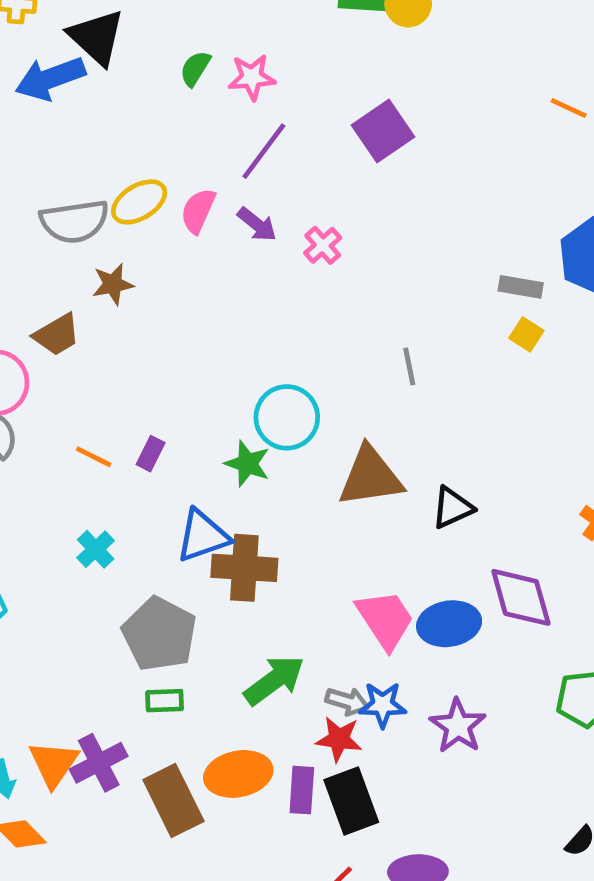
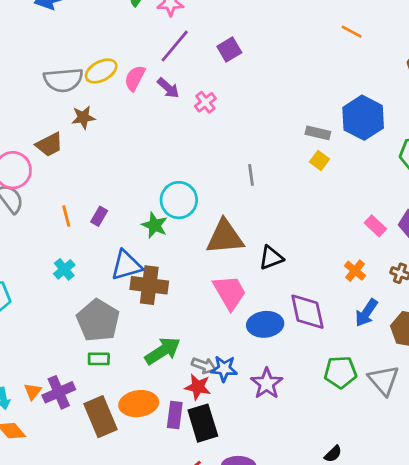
purple square: (383, 131) -> (229, 50), moved, size x0.7
orange line: (94, 457) -> (66, 216), turned 45
pink trapezoid: (385, 619) -> (230, 292), moved
orange triangle: (54, 764) -> (33, 391), size x0.6

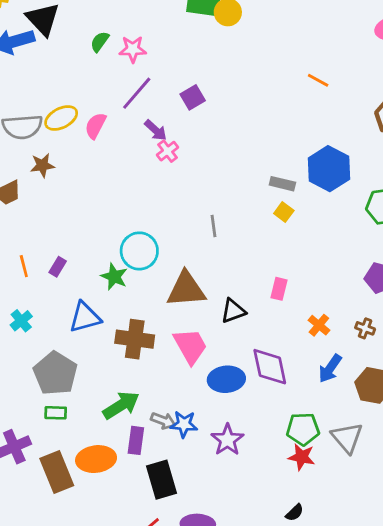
purple arrow: (168, 88) -> (156, 130), moved
pink rectangle: (375, 226) -> (279, 289), moved, turned 60
brown cross: (149, 285) -> (135, 339), moved
red star: (198, 387) -> (302, 457), moved
purple rectangle: (175, 415) -> (136, 440), moved

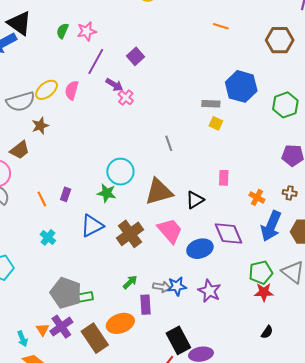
brown cross: (135, 339) -> (130, 234), turned -32
blue arrow: (330, 368) -> (271, 226), size x1.4
gray pentagon: (55, 373) -> (66, 293), moved
green arrow: (121, 405) -> (130, 282), size x0.6
black rectangle: (161, 480) -> (178, 340), moved

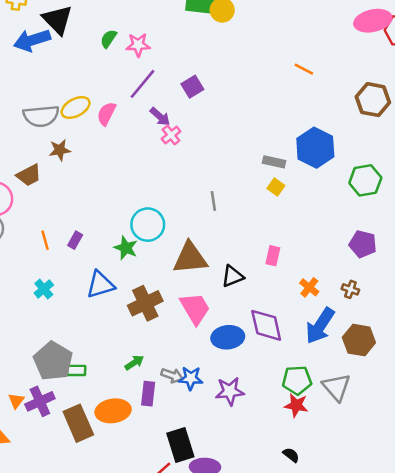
purple star: (209, 291) -> (230, 391), turned 30
black semicircle: (267, 332) -> (291, 455), turned -96

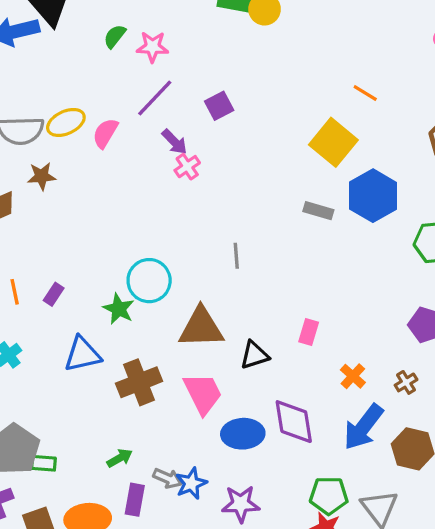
yellow square: (276, 187) -> (333, 142), moved, size x2.0
brown cross: (350, 289) -> (406, 382), turned 35
blue star: (191, 378) -> (191, 483), turned -30

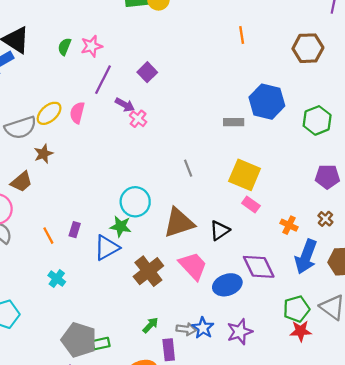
orange line: (365, 93) -> (242, 35), turned 66
yellow square: (333, 142) -> (245, 175), moved
pink rectangle: (309, 332) -> (251, 205), turned -54
blue triangle: (82, 354) -> (107, 248), moved

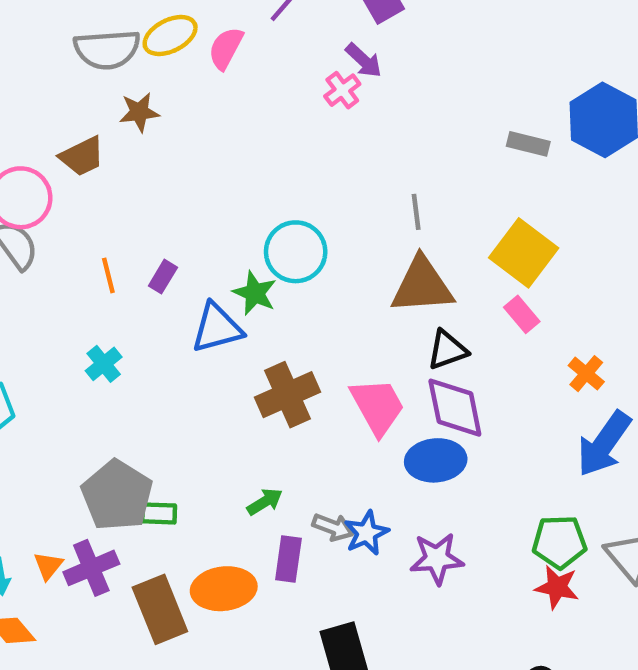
purple arrow: (125, 105) -> (364, 60), moved
brown triangle: (179, 223) -> (422, 286), moved
purple diamond: (259, 267) -> (455, 408), moved

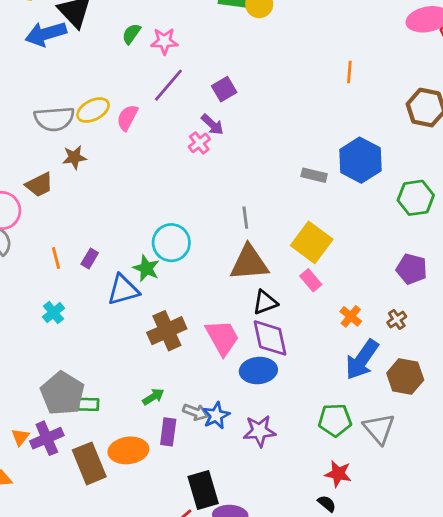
red star: (557, 587) -> (338, 474), moved

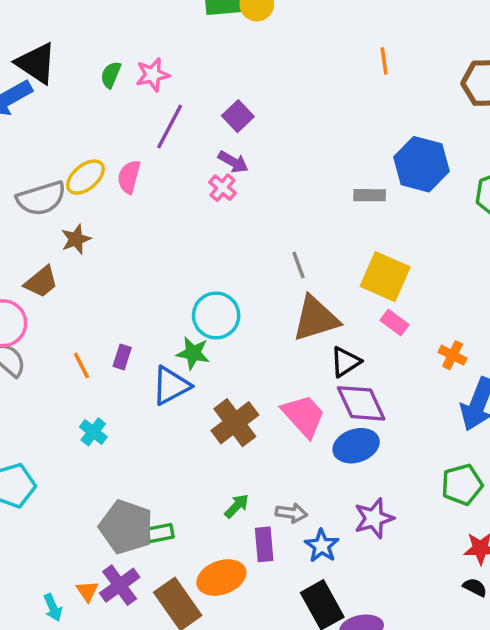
blue star: (216, 416) -> (322, 546), moved

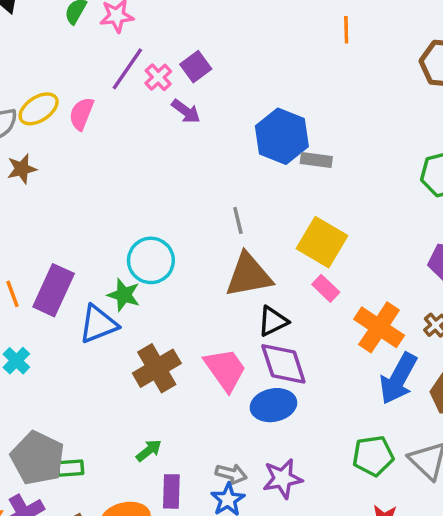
blue hexagon: (421, 164) -> (282, 136), moved
pink cross: (223, 188) -> (158, 77), moved
orange cross: (453, 355) -> (379, 327), size x1.8
purple rectangle: (122, 357) -> (54, 290), size x2.0
gray arrow: (291, 513) -> (231, 474), moved

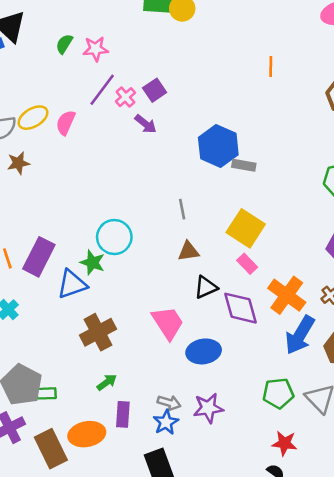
brown triangle: (249, 275) -> (189, 251), size x0.6
purple diamond: (283, 364) -> (240, 308), moved
brown cross: (157, 368) -> (98, 332), moved

